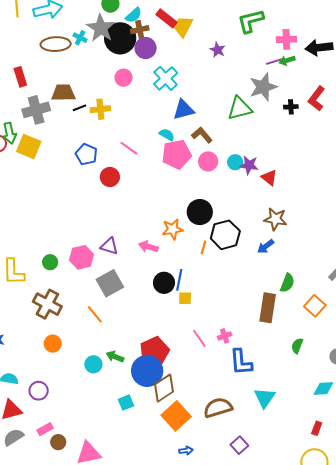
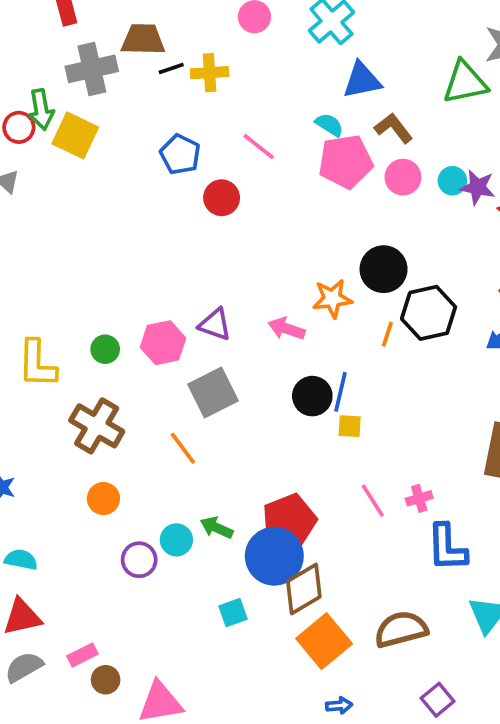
purple circle: (39, 391) -> (139, 560), moved

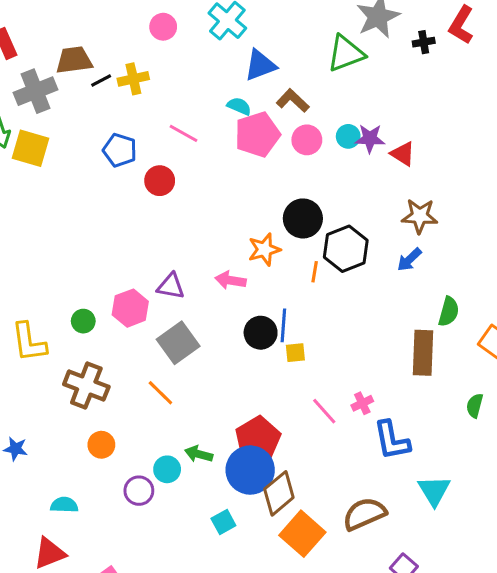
cyan semicircle: (21, 560) -> (64, 505), moved

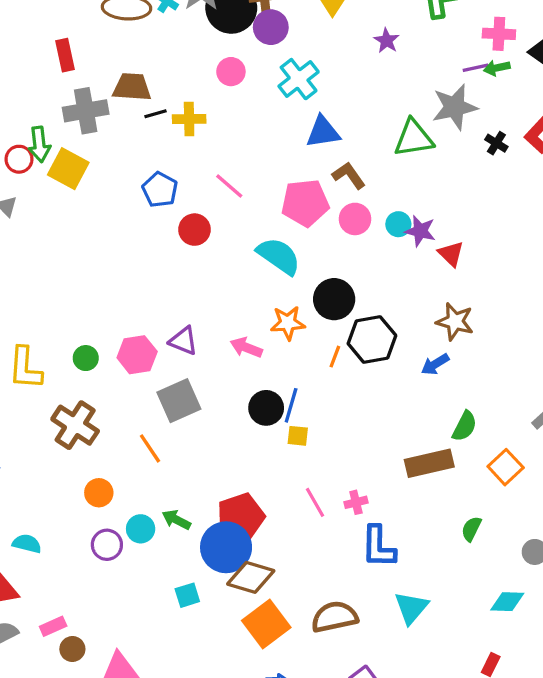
black cross: (424, 42) -> (496, 143), turned 30
cyan semicircle: (239, 106) -> (279, 256), moved, size x1.8
brown rectangle: (423, 353) -> (429, 463), turned 63
orange circle: (101, 445) -> (99, 493), moved
brown diamond: (279, 493) -> (251, 577), turned 45

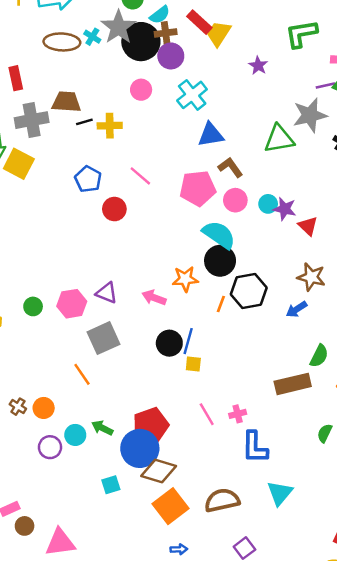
cyan semicircle: (279, 256) -> (219, 235), moved
brown cross: (75, 425) -> (18, 407), moved, size x0.5

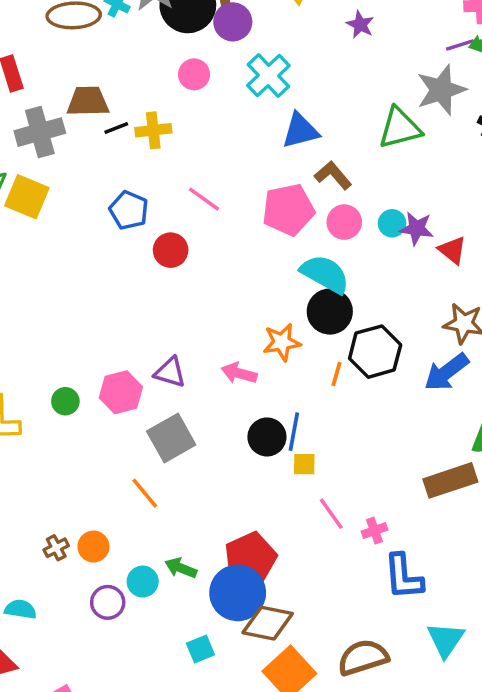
blue arrow: (297, 309) -> (446, 372), size x1.5
brown cross: (18, 407) -> (56, 548), turned 35
pink line: (207, 414) -> (331, 514), moved

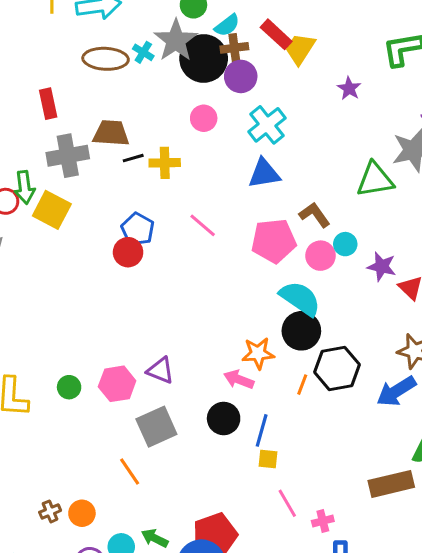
blue triangle: (300, 131) -> (264, 173), moved
cyan circle: (392, 223) -> (345, 244), moved
red circle: (171, 250) -> (128, 252), moved
pink arrow: (239, 373) -> (239, 379), moved
black circle: (267, 437) -> (224, 418), moved

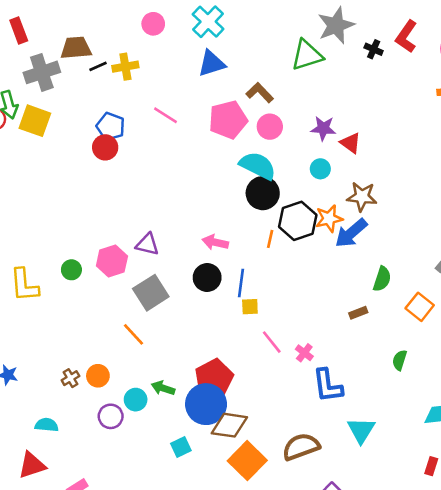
cyan circle: (345, 244) -> (320, 169), moved
orange star: (258, 353) -> (329, 219), moved
brown rectangle: (391, 484) -> (358, 313), size x0.5
pink cross: (323, 521) -> (304, 353), turned -30

